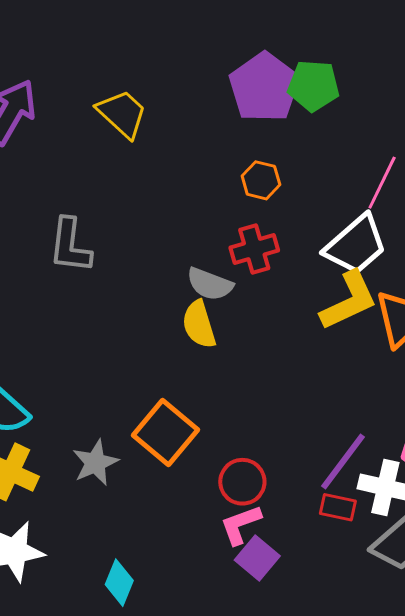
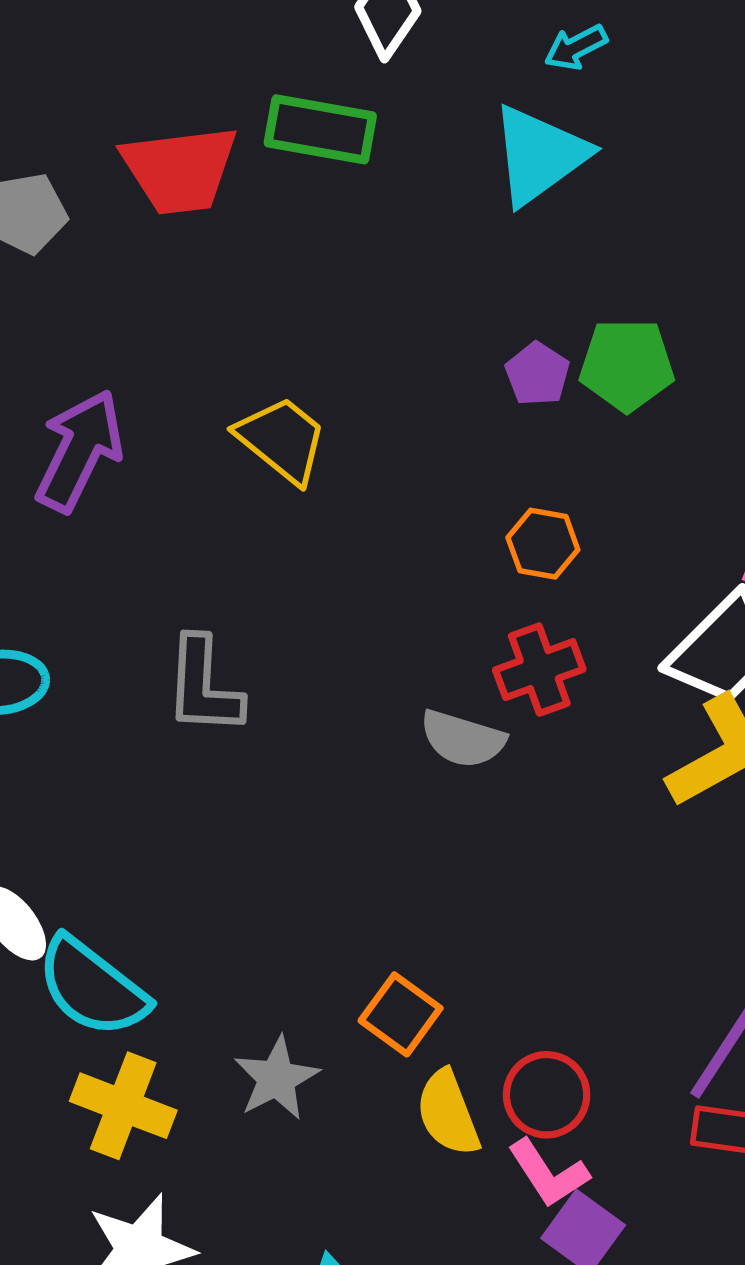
purple pentagon: (264, 87) -> (537, 374), size x0.5
yellow semicircle: (199, 324) -> (448, 1113), moved
orange square: (166, 432) -> (401, 1014), size x0.7
pink L-shape: (240, 525) -> (548, 1173), turned -99

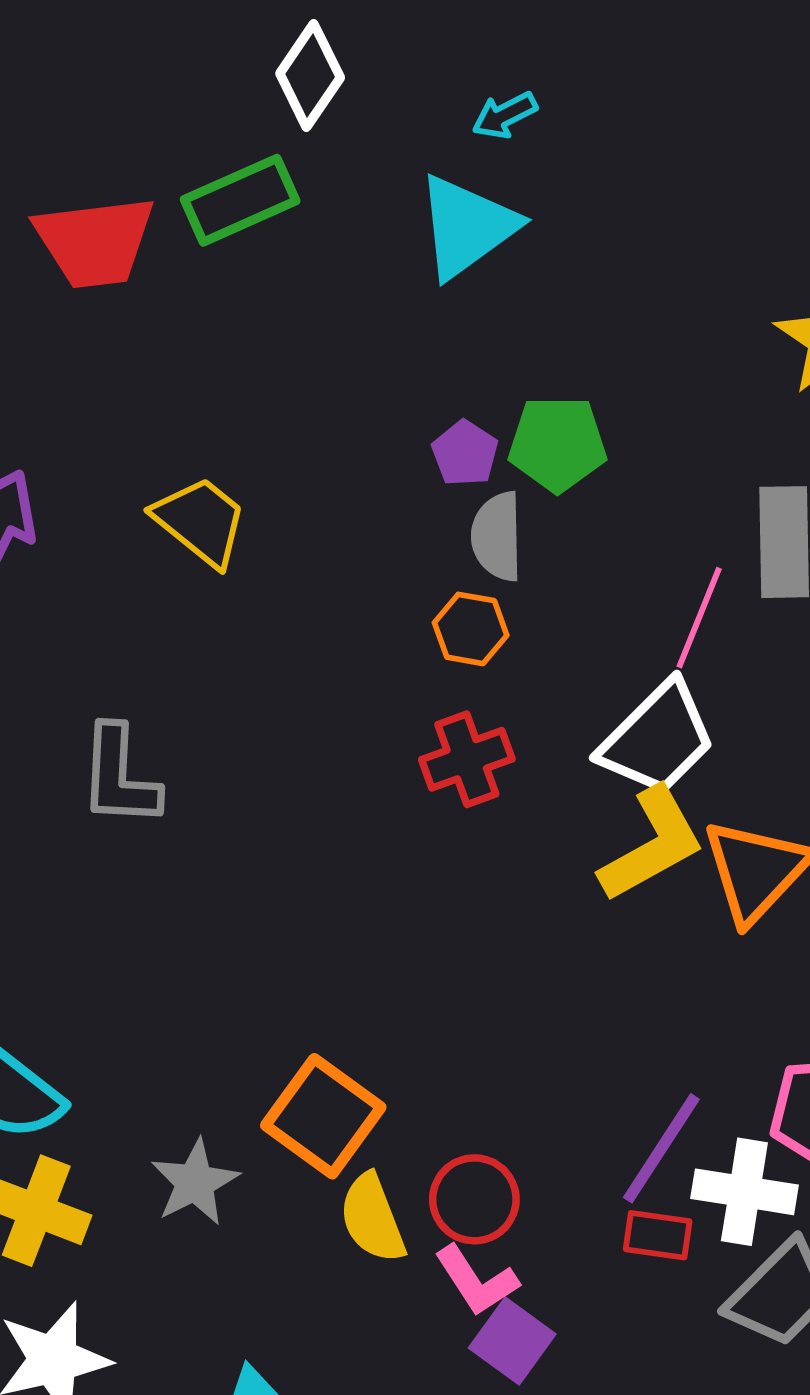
green rectangle: (320, 129) -> (240, 200), turned -34
gray semicircle: (463, 739) -> (497, 536), moved, turned 72
orange square: (401, 1014) -> (323, 1116), size x1.4

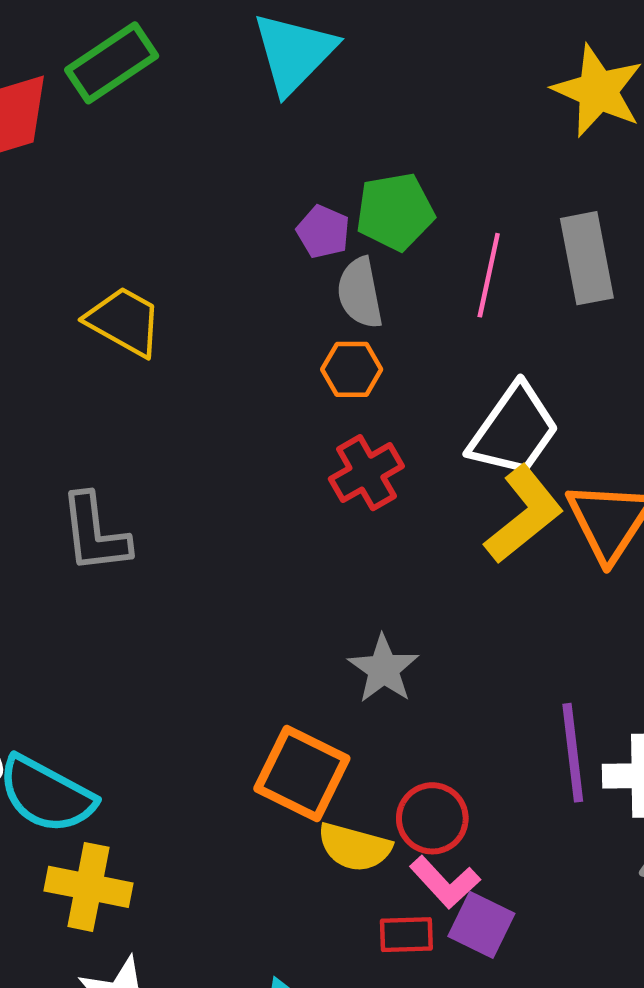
pink line: (699, 618) -> (489, 275), moved
purple line: (661, 1148) -> (573, 753), turned -30
gray star: (195, 1182) -> (383, 669), moved
yellow semicircle: (372, 1218) -> (354, 847), turned -44
red rectangle: (658, 1235) -> (406, 935), moved

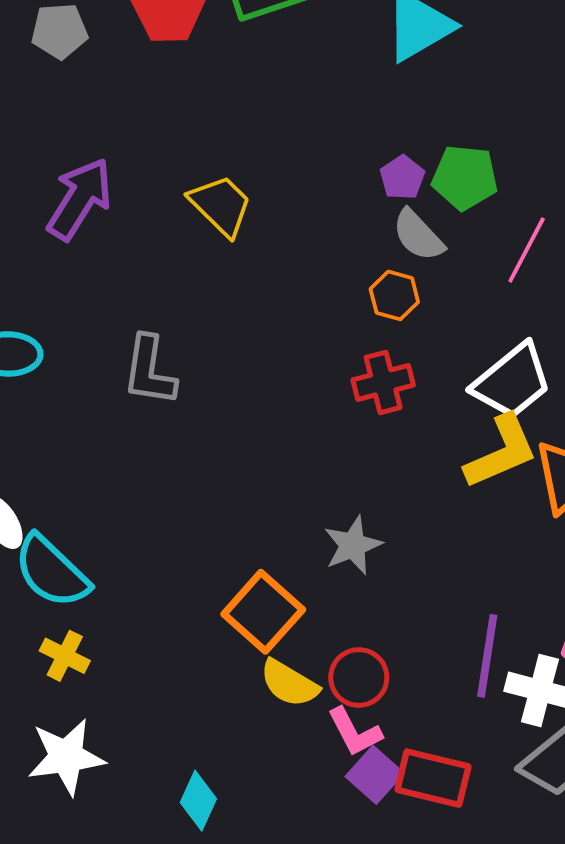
gray semicircle: (360, 293) -> (418, 235), turned -48
yellow cross: (89, 887) -> (65, 656), size x0.7
red rectangle: (406, 935) -> (433, 778), moved, size x1.6

